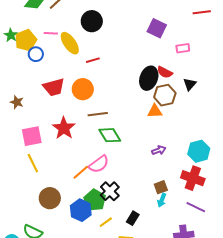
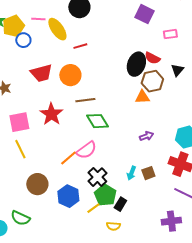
green pentagon: (95, 200) -> (105, 195), moved
cyan arrow: (162, 200) -> (131, 173), moved

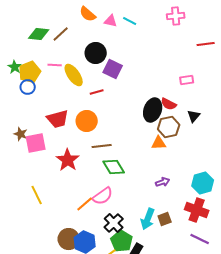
purple square: (144, 14) -> (113, 69), moved
blue circle: (23, 40) -> (28, 87), moved
pink square: (19, 122) -> (36, 143), moved
cyan arrow: (131, 173) -> (148, 219), size x1.5
brown circle: (37, 184) -> (69, 239), moved

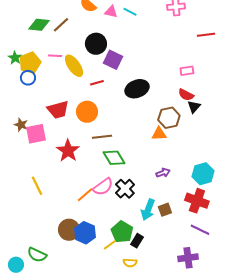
red semicircle: (169, 104) -> (186, 95), moved
black ellipse: (153, 110) -> (137, 89), moved, turned 50
black cross: (114, 223) -> (125, 189), moved

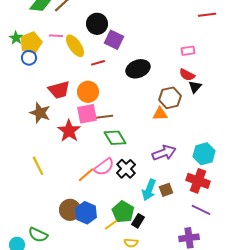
brown star: (21, 125) -> (40, 113), moved, size x1.5
pink square: (36, 134) -> (87, 114), moved
purple arrow: (163, 173) -> (164, 153), size x1.6

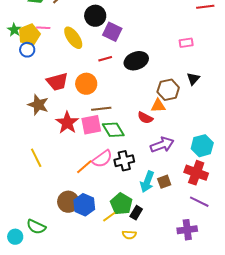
pink line: (56, 36) -> (43, 28), moved
red line: (98, 63) -> (105, 59), moved
red semicircle: (187, 75) -> (145, 118), moved
pink square: (87, 114) -> (91, 125), moved
black cross: (126, 169) -> (124, 161), turned 30

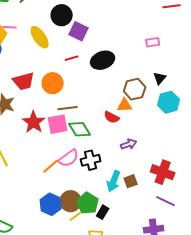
purple arrow: (162, 145) -> (129, 144), size x0.7
cyan hexagon: (202, 146) -> (169, 102), moved
brown circle: (68, 202) -> (71, 201), moved

